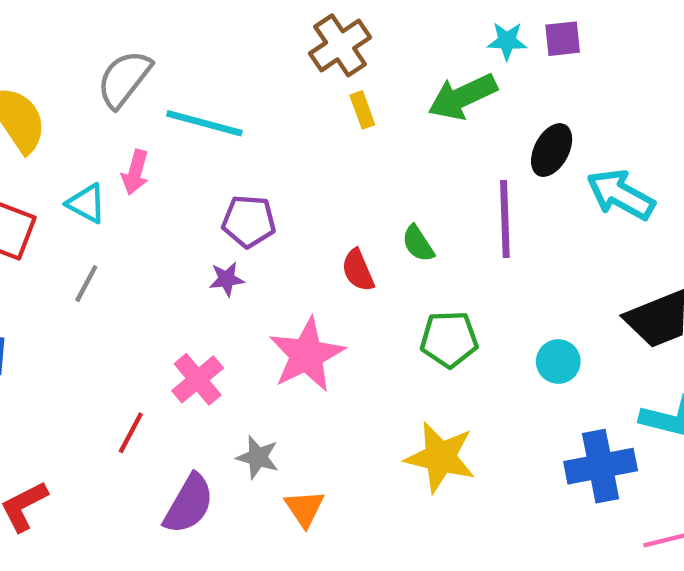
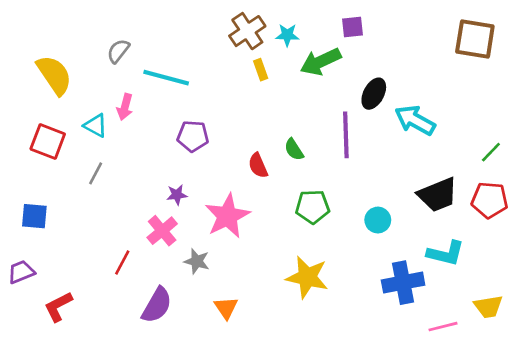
purple square: (563, 39) -> (352, 27), moved
cyan star: (507, 41) -> (287, 35), moved
gray semicircle: (124, 79) -> (118, 51), size x0.7
purple star: (227, 279) -> (177, 195), moved
gray star: (258, 457) -> (197, 261), moved

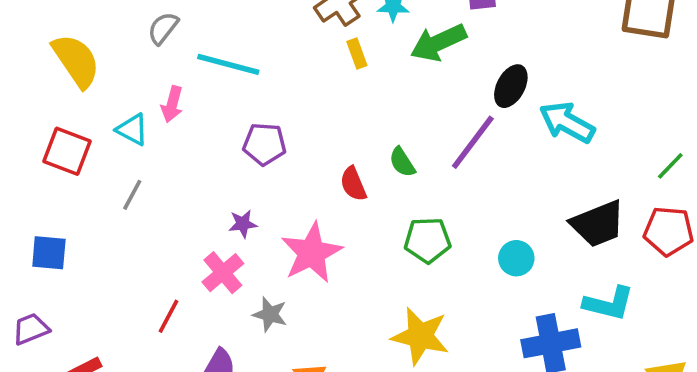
purple line: (346, 135) -> (473, 142), turned 39

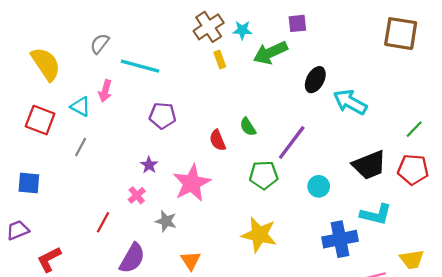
purple line: (473, 142) -> (292, 143), moved
purple star: (243, 224) -> (149, 165), turned -30
pink cross: (223, 273) -> (137, 195), size x0.7

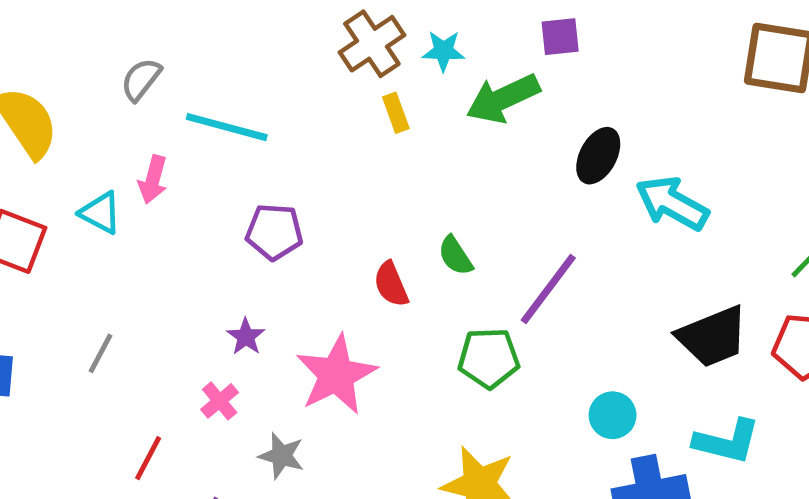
gray line: (81, 147) -> (100, 353), moved
cyan circle: (319, 186) -> (613, 415), moved

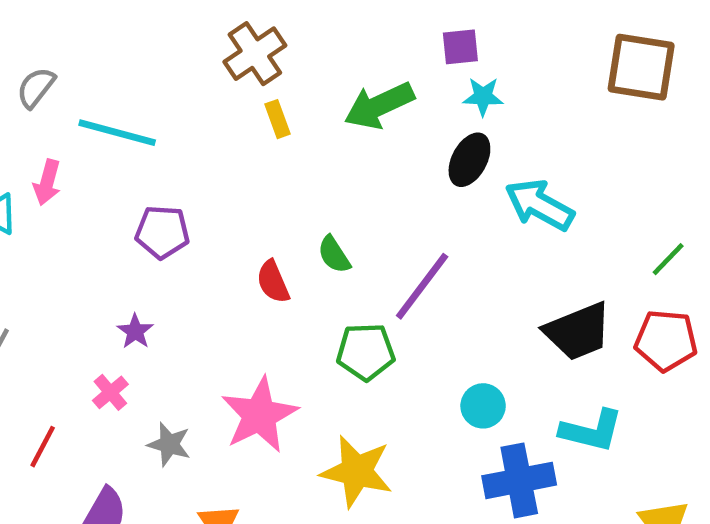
purple square: (560, 37) -> (460, 47), moved
cyan star: (443, 51) -> (483, 97), moved
pink star: (336, 375) -> (259, 415), moved

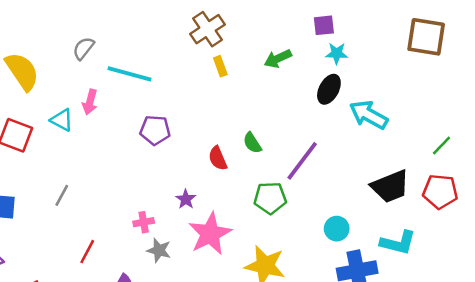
green arrow: (379, 106) -> (278, 59), size x0.7
purple star: (135, 331) -> (186, 199), moved
pink cross: (110, 392) -> (144, 222), moved, turned 30

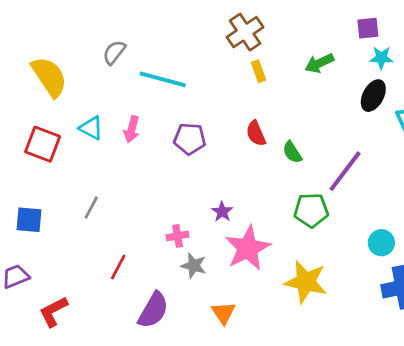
pink arrow: (90, 102) -> (132, 129), moved
red semicircle: (218, 158) -> (256, 133), moved

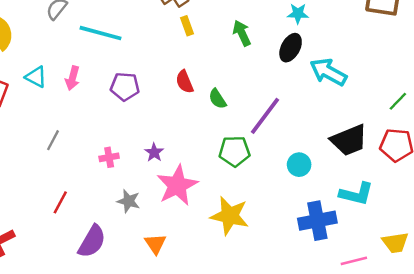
green arrow: (319, 63) -> (242, 33), moved, turned 90
gray line: (91, 208) -> (53, 140), moved
pink cross: (178, 236) -> (109, 157), moved
cyan circle: (381, 243) -> (299, 165), moved

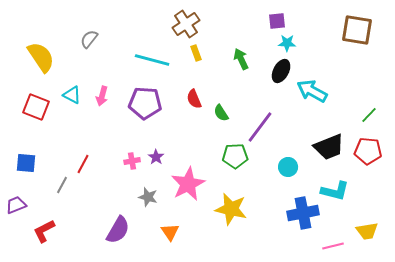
cyan line: (100, 33) -> (152, 60), moved
purple pentagon: (125, 87) -> (145, 103), size x1.4
gray line: (53, 140) -> (62, 185), moved
purple star: (154, 152) -> (156, 157), moved
red line: (60, 202) -> (83, 164), moved

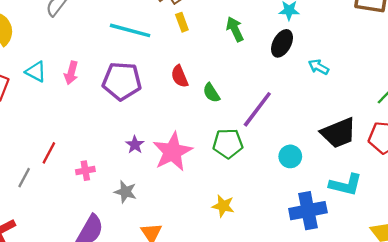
cyan arrow: (312, 91) -> (319, 67), size x0.6
pink cross: (132, 161) -> (85, 171), moved
pink star: (188, 184) -> (172, 152), moved
yellow star: (231, 209) -> (223, 206), size x0.6

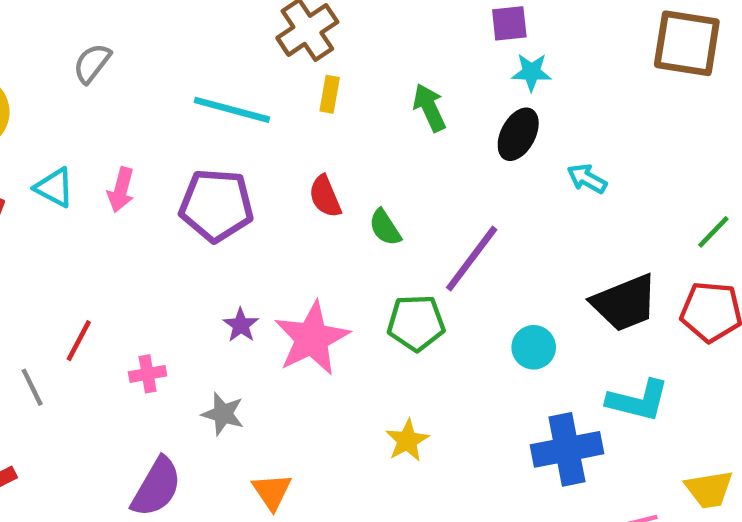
yellow rectangle: (182, 22) -> (330, 94), turned 30
gray line: (24, 178) -> (32, 387), turned -54
yellow star: (223, 206) -> (407, 440), turned 30

